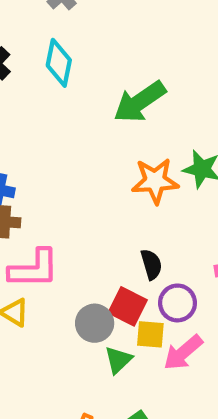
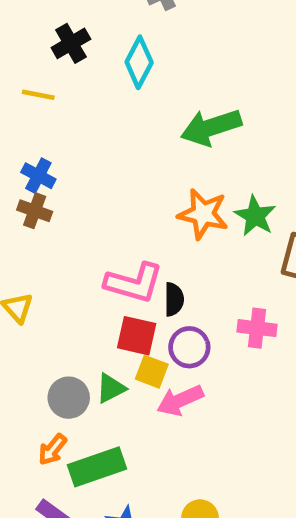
pink L-shape: (34, 269) -> (134, 283), moved
red square: (128, 306) -> (137, 336), turned -30
gray circle: (95, 323) -> (69, 398), moved

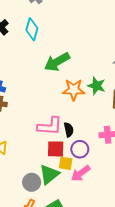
green arrow: (211, 127) -> (57, 62), moved
green triangle: (111, 388) -> (49, 174), size x1.5

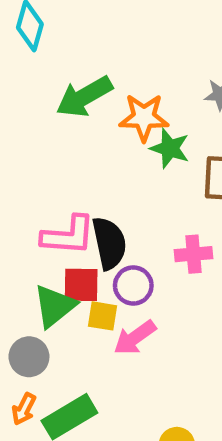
orange star: (74, 90) -> (144, 117), moved
black semicircle: (69, 130) -> (109, 243), size x1.6
green triangle: (49, 174) -> (55, 306), moved

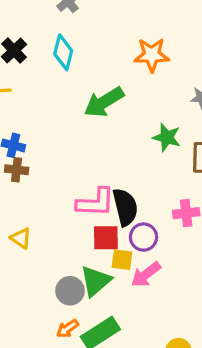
orange star: (144, 117) -> (152, 55), moved
green triangle: (55, 306) -> (96, 281), moved
orange arrow: (24, 409) -> (67, 329), turned 30

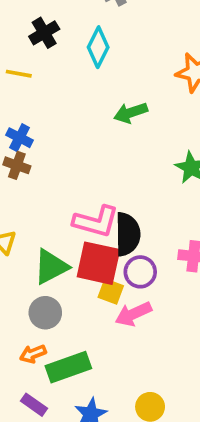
green arrow: (104, 102) -> (131, 113), size x0.7
red square: (106, 238) -> (98, 263), size x1.4
green triangle: (96, 281) -> (51, 267), moved

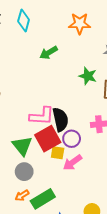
red square: (98, 263) -> (48, 139), turned -30
green triangle: (51, 267) -> (22, 146), turned -30

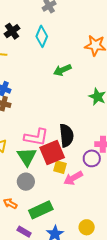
pink L-shape: (42, 116) -> (36, 137), moved
purple circle: (72, 139) -> (92, 158), moved
orange arrow: (22, 196) -> (10, 203), moved, turned 56

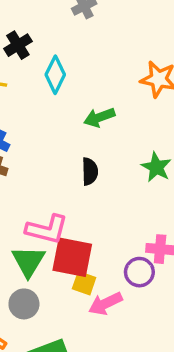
cyan diamond: (42, 36) -> (55, 75), moved
black semicircle: (66, 136) -> (90, 171), moved, size x0.7
red square: (52, 152) -> (72, 257), turned 30

